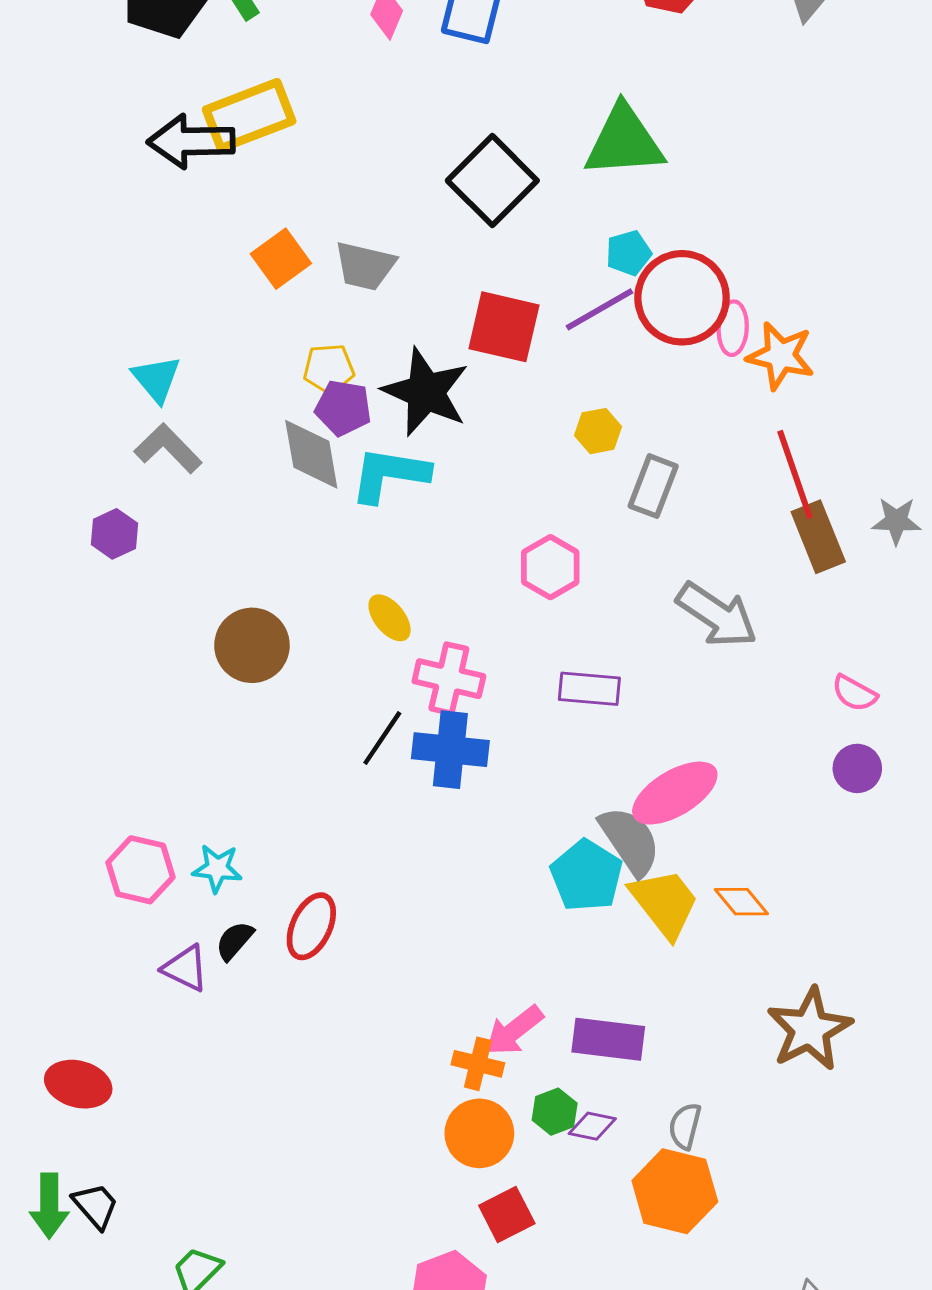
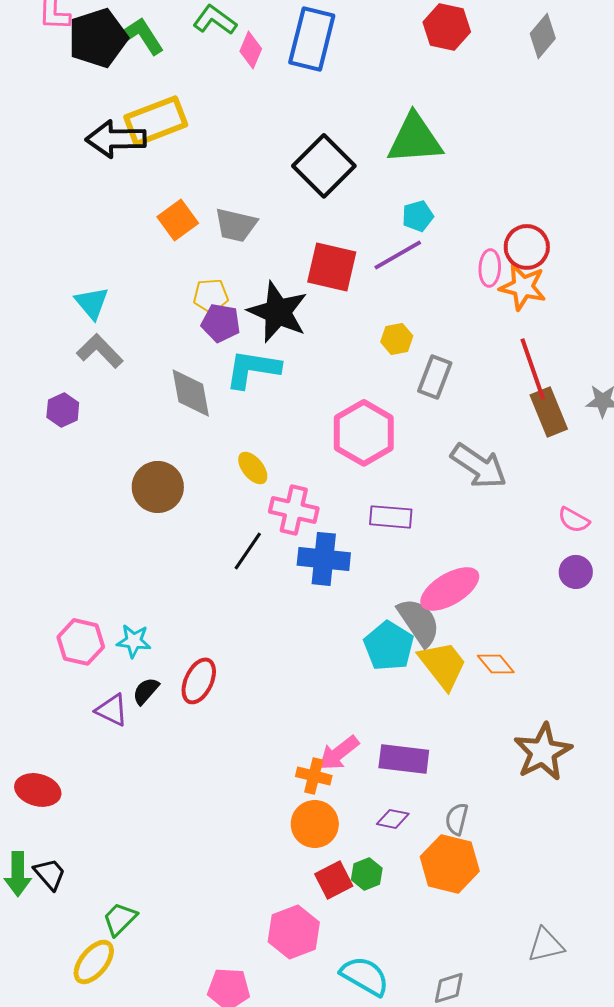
red circle: (682, 298) -> (527, 247), moved, size x0.7
gray diamond: (311, 454) -> (191, 393), moved
pink hexagon: (550, 567) -> (364, 433), size x1.5
blue cross: (450, 750) -> (324, 559), moved
green hexagon: (555, 1112) -> (367, 874), moved

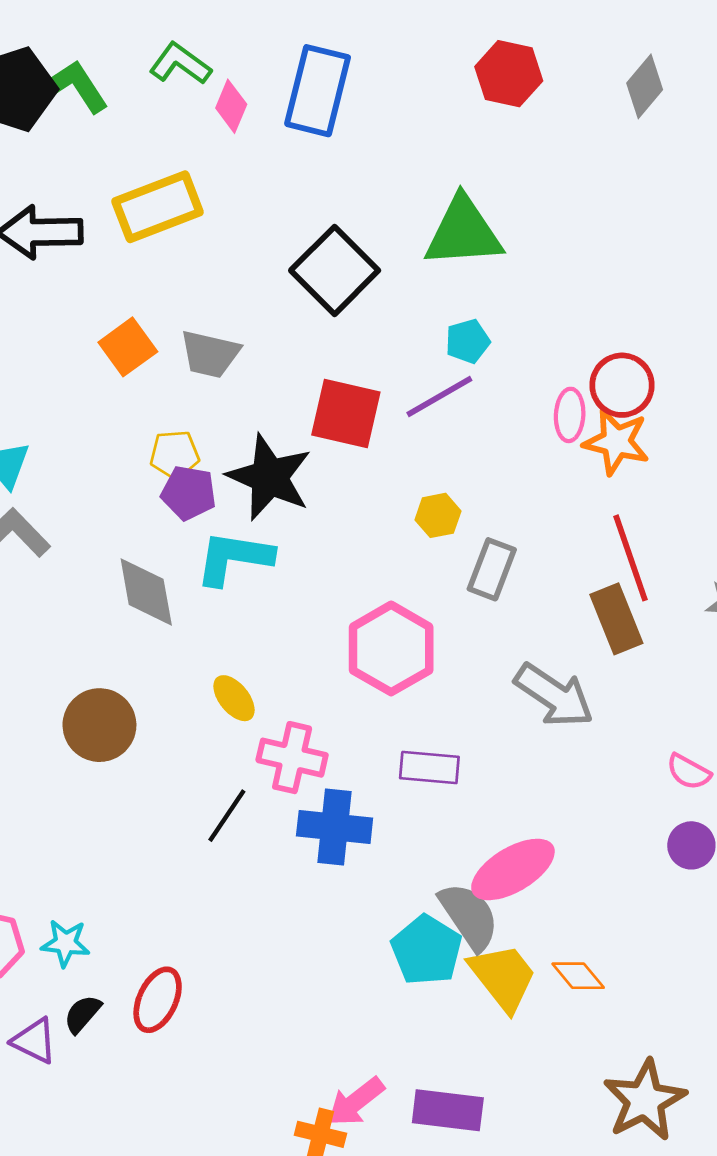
yellow rectangle: (156, 121) -> (158, 207), moved
brown rectangle: (549, 412) -> (616, 619), moved

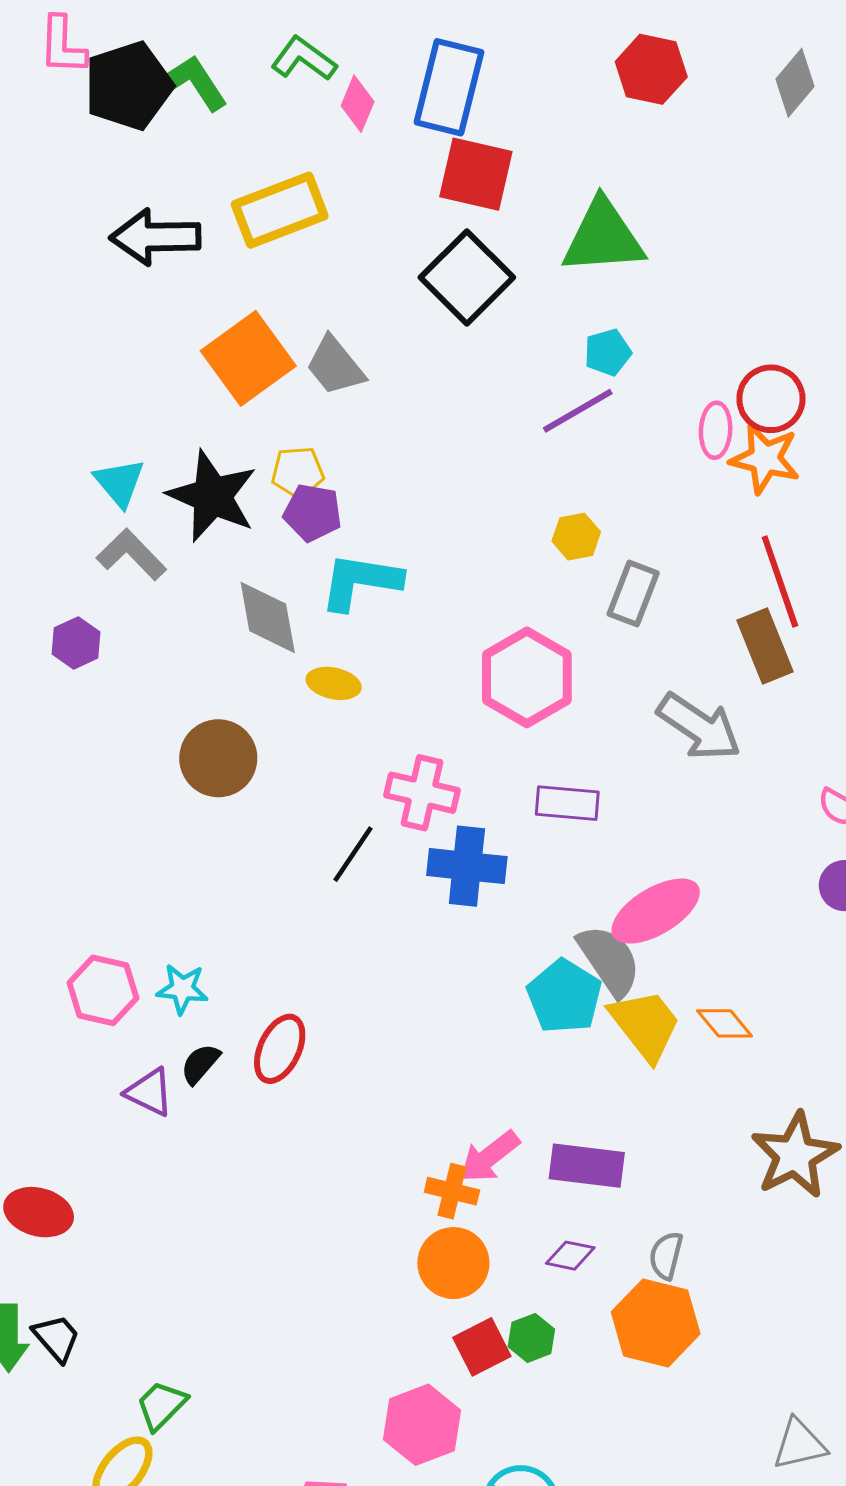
orange square: (128, 347) -> (248, 358), size x1.5
gray trapezoid: (210, 354) -> (335, 366), turned 38
red square: (346, 414) -> (476, 174), moved
black star: (269, 477) -> (212, 496), moved
yellow ellipse: (234, 698) -> (334, 683), moved, turned -39

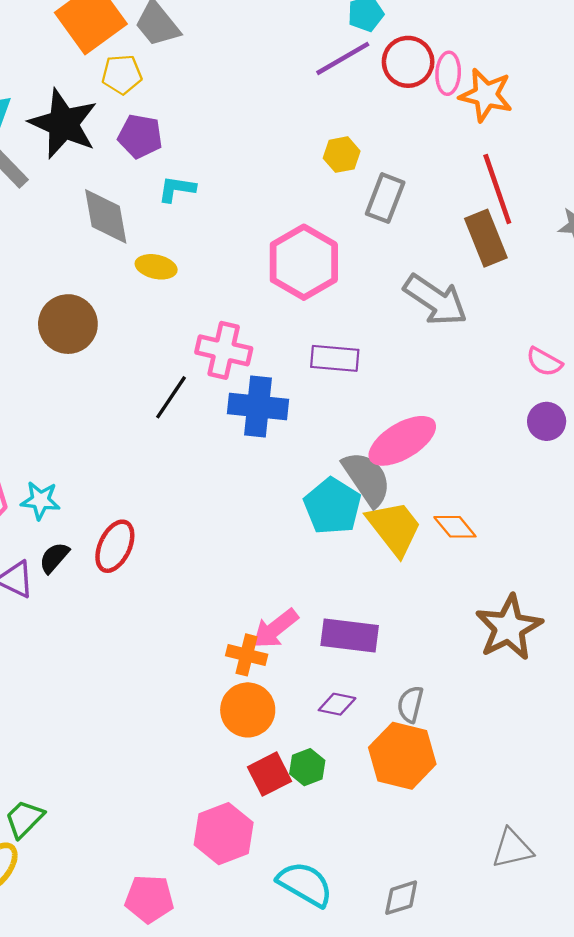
red circle: (771, 399) -> (408, 62), moved
yellow pentagon: (298, 472) -> (122, 74), moved
cyan L-shape: (361, 582) -> (177, 189), size x0.6

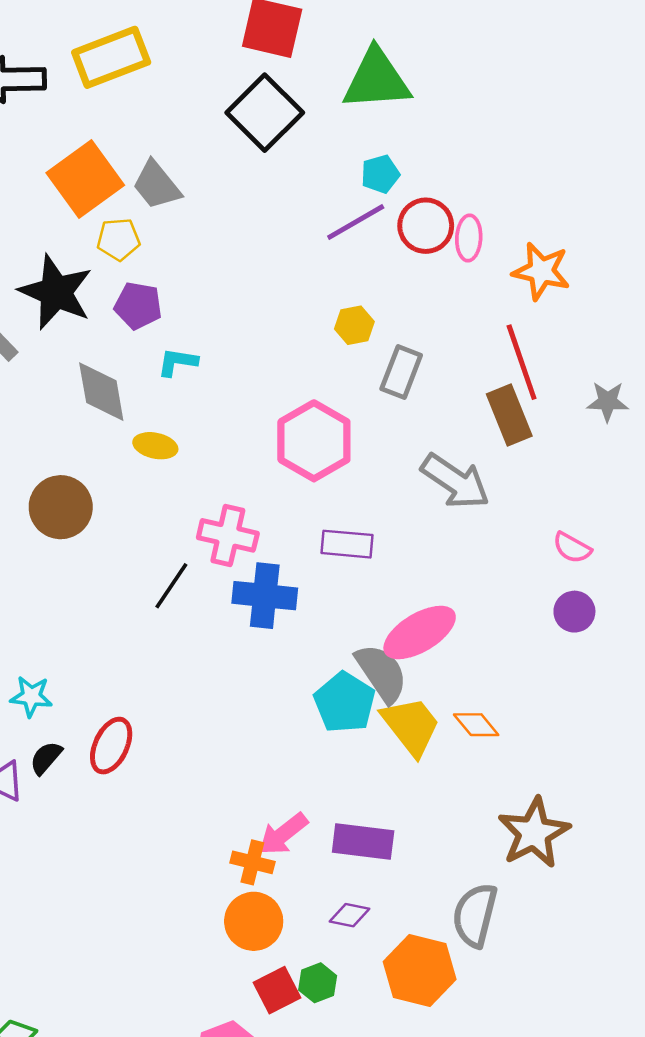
orange star: (486, 95) -> (541, 271), moved
gray semicircle: (410, 704) -> (475, 915), moved, size x1.6

